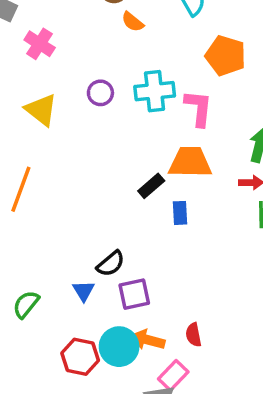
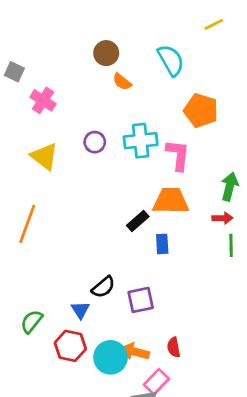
purple square: (134, 294) -> (141, 300), moved
red hexagon: (80, 357) -> (70, 346), moved

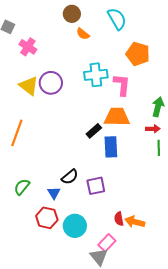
purple circle: (95, 142) -> (51, 83), moved, size x1.5
blue rectangle: (162, 244) -> (111, 147), size x1.5
green semicircle: (32, 321) -> (22, 187), moved
orange arrow: (135, 352) -> (135, 222), moved

